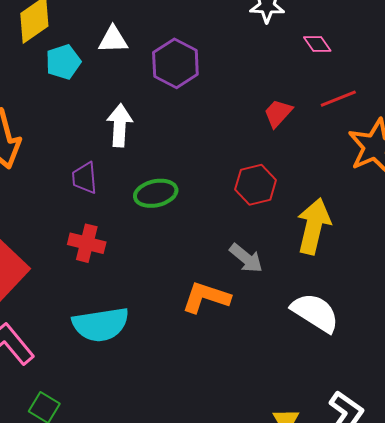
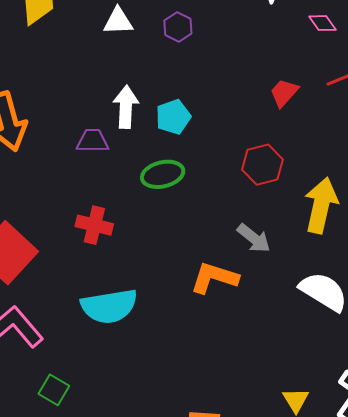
cyan pentagon: (63, 62) -> (173, 117), moved
purple hexagon: (175, 63) -> (178, 27), moved, size x0.6
purple trapezoid: (85, 178) -> (93, 141), moved, turned 96

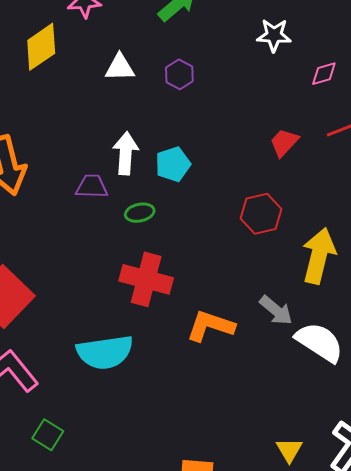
pink diamond: (322, 23) -> (324, 74), turned -72
green ellipse: (163, 174) -> (140, 213), moved, size x0.7
red cross: (94, 225) -> (146, 279), moved, size x1.4
gray arrow: (254, 238) -> (276, 310), moved

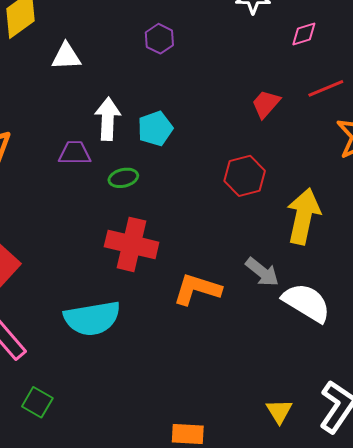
white triangle: (120, 67) -> (66, 56), moved

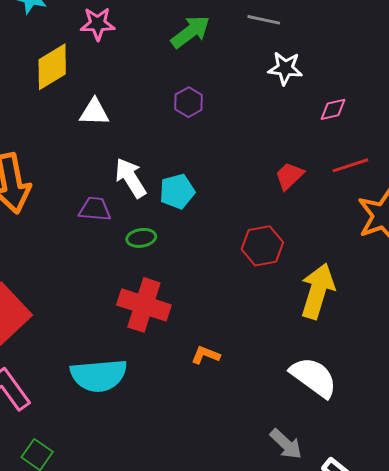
white arrow: (108, 119) -> (131, 178), turned -39
gray arrow: (262, 272) -> (286, 444), moved
orange L-shape: (197, 289) -> (206, 355), size x0.6

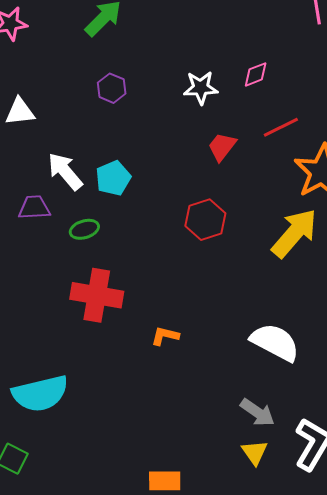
white star: (285, 68) -> (201, 88), moved
yellow arrow: (318, 291) -> (294, 233), moved, turned 32
cyan semicircle: (99, 375) -> (40, 394), moved

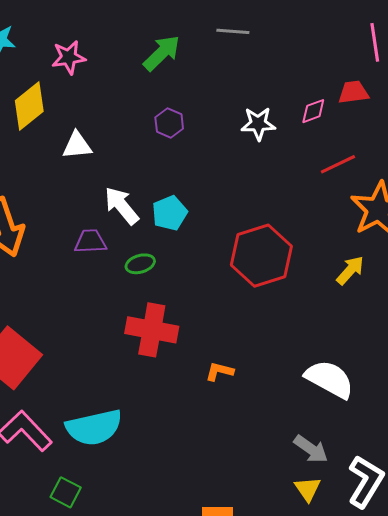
red trapezoid: (222, 147) -> (353, 92), moved, turned 44
red hexagon: (205, 220) -> (261, 256), size x1.5
yellow arrow: (294, 233) -> (350, 270), size x0.6

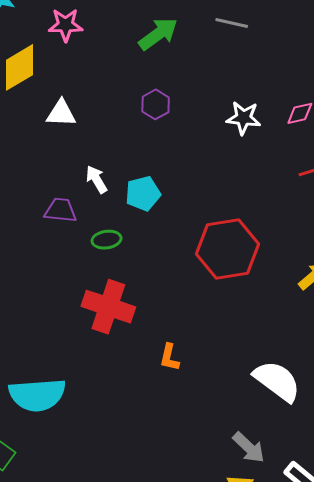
white arrow: (122, 206) -> (97, 179), size x0.7
orange L-shape: (219, 371) -> (169, 357), turned -100

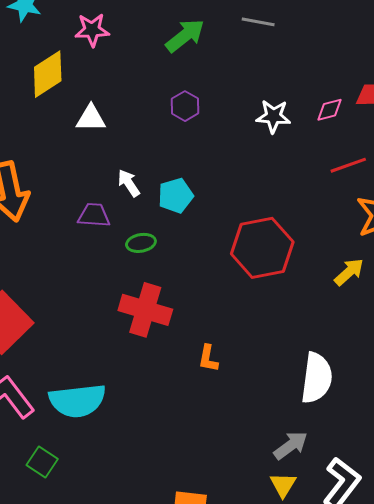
white semicircle: (277, 381) -> (317, 378), turned 63
gray arrow: (249, 447) -> (291, 445), turned -78

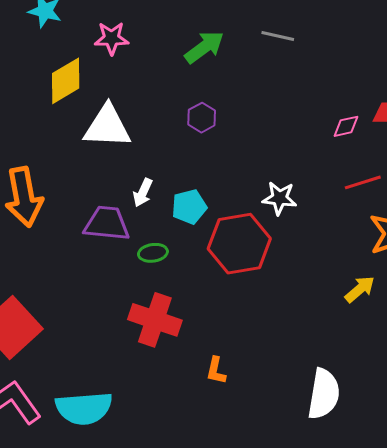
white star: (273, 116) -> (280, 198), moved
white triangle: (91, 118) -> (107, 127), size x1.6
white arrow: (129, 183) -> (143, 193), turned -124
purple trapezoid: (94, 215) -> (107, 224), size x1.4
red hexagon: (262, 248) -> (239, 244), moved

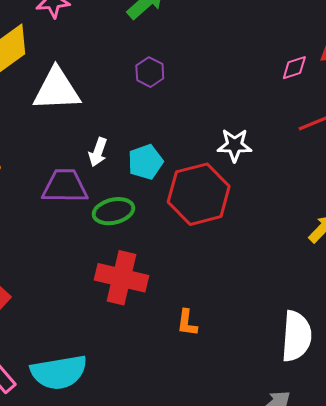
green ellipse: (153, 253) -> (113, 211), size x1.4

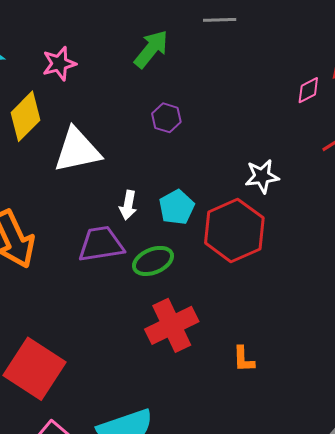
red cross: (122, 278) -> (172, 325), turned -30

